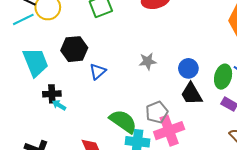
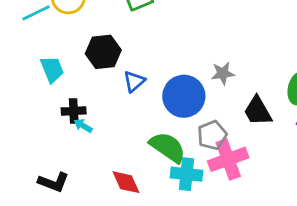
gray star: (148, 61) -> (223, 73), moved
cyan trapezoid: (36, 62) -> (52, 69), size x0.7
blue circle: (188, 68) -> (184, 96), moved, size x1.6

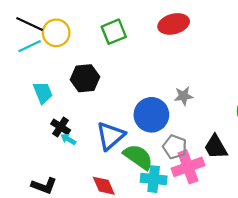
blue triangle: (134, 81) -> (110, 136), moved, size x1.6
black cross: (74, 111) -> (61, 127), turned 36
black trapezoid: (258, 111) -> (216, 147), moved
gray pentagon: (212, 135) -> (175, 147), turned -30

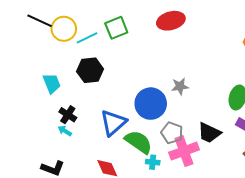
cyan line: (30, 46) -> (87, 38), moved
cyan arrow: (68, 139) -> (65, 131), moved
black trapezoid: (216, 147) -> (209, 133), turned -35
cyan cross: (154, 179) -> (153, 162), size x0.6

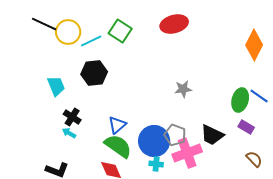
green square: (116, 28) -> (120, 31), turned -35
blue circle: (151, 104) -> (154, 141), moved
blue triangle: (113, 123) -> (117, 125), size x0.7
green semicircle: (139, 142) -> (118, 146), moved

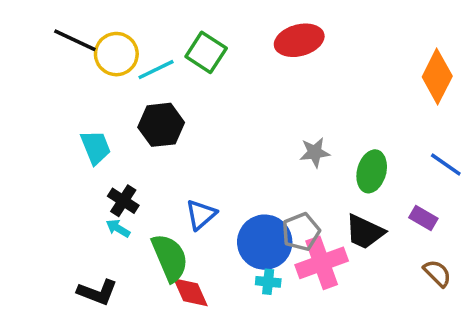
green ellipse: (240, 100) -> (372, 171), moved
gray pentagon: (175, 135) -> (301, 232), turned 30
green semicircle: (118, 146) -> (170, 258), moved, turned 32

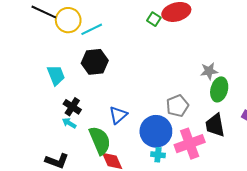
green square: (206, 52) -> (154, 19), moved, size x0.6
gray star: (315, 152) -> (209, 71), moved
gray pentagon: (301, 232) -> (177, 106), moved
black trapezoid: (365, 232) -> (215, 125), turned 55

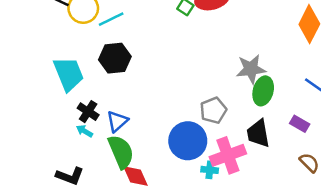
gray star: (209, 71) -> (251, 69), size x1.4
cyan trapezoid: (56, 75) -> (69, 74), size x1.4
blue triangle: (118, 115) -> (117, 121), moved
cyan cross: (158, 155) -> (210, 170), moved

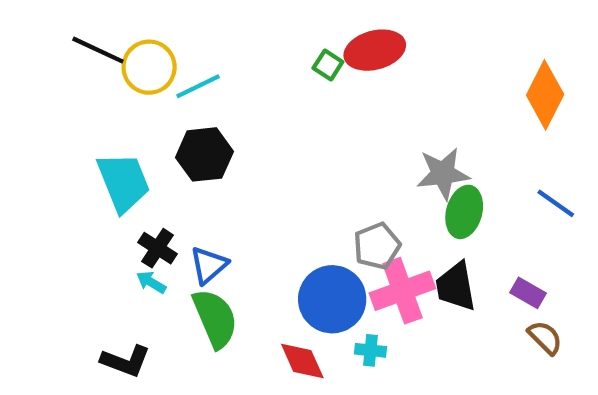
purple rectangle: (300, 124) -> (528, 293), moved
pink cross: (228, 155) -> (402, 291), moved
red diamond: (136, 176) -> (302, 361), moved

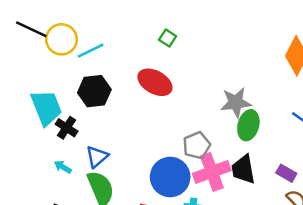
red ellipse: (375, 50) -> (155, 82), moved, turned 44
black cross: (158, 248) -> (67, 128), moved

